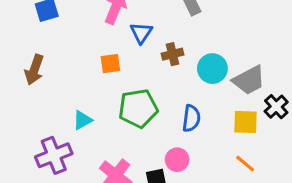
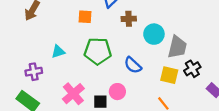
gray trapezoid: (249, 80) -> (177, 47), turned -60
blue semicircle: (191, 118) -> (133, 65), turned 114
purple cross: (54, 155) -> (34, 72), size x0.7

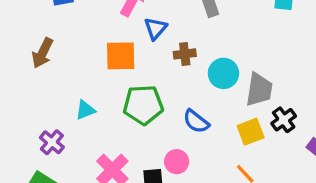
orange square: (85, 17) -> (121, 56), size x1.5
purple cross: (34, 72) -> (52, 142), turned -35
yellow square: (169, 75) -> (251, 132), turned -30

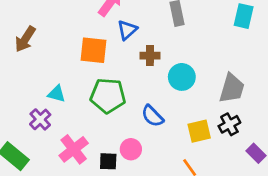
gray trapezoid: (259, 90) -> (232, 88), moved
cyan triangle: (85, 110) -> (56, 94), turned 30
purple cross: (52, 142) -> (40, 119), moved

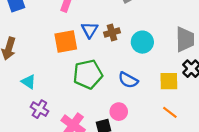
blue triangle: (127, 30) -> (90, 30), moved
cyan triangle: (56, 94) -> (29, 82), moved, turned 35
yellow square: (199, 131) -> (169, 81), turned 30

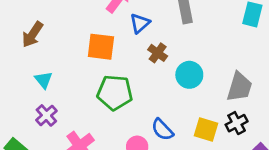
blue triangle: (90, 30) -> (140, 23), moved
brown cross: (112, 33) -> (158, 53), turned 35
blue semicircle: (128, 80) -> (162, 130), moved

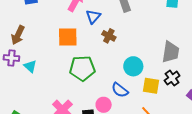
cyan circle: (189, 75) -> (133, 66), moved
purple cross: (46, 115) -> (11, 58), moved, turned -35

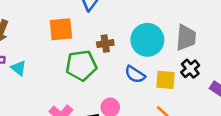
brown cross: (109, 36) -> (105, 44), moved, turned -32
cyan circle: (133, 66) -> (147, 40), moved, size x1.4
blue semicircle: (120, 90) -> (135, 74), moved

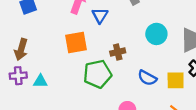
cyan circle: (147, 40) -> (156, 34), moved, size x0.7
cyan triangle: (18, 68) -> (40, 81), turned -32

